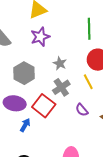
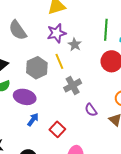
gray star: (60, 63) -> (75, 44), moved
yellow line: (88, 82) -> (59, 61), moved
red square: (44, 106) -> (57, 129), moved, size x0.7

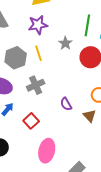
gray star: (75, 44) -> (65, 43), moved
gray cross: (73, 85) -> (36, 85), moved

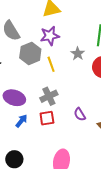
gray hexagon: (16, 58) -> (30, 53), moved
red square: (31, 121) -> (47, 118), moved, turned 35

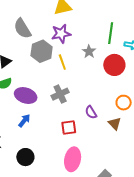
red square: (47, 118) -> (69, 127), moved
blue arrow: (21, 121) -> (24, 121), moved

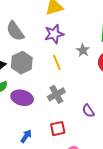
gray hexagon: (42, 51) -> (22, 63), moved
blue arrow: (24, 121) -> (26, 136), moved
red square: (69, 127) -> (58, 129), moved

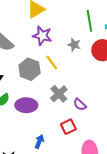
purple star: (54, 34) -> (42, 36), turned -30
gray hexagon: (22, 63) -> (29, 69), moved
purple semicircle: (88, 111) -> (80, 105), moved

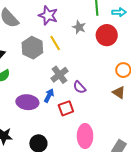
purple ellipse: (26, 105) -> (27, 102), moved
blue arrow: (39, 142) -> (49, 96), moved

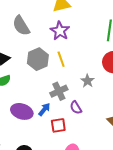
gray star: (79, 27) -> (87, 81), moved

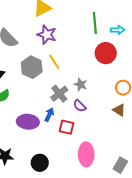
gray star: (87, 81) -> (81, 85), moved
red square: (58, 125) -> (67, 127), turned 35

